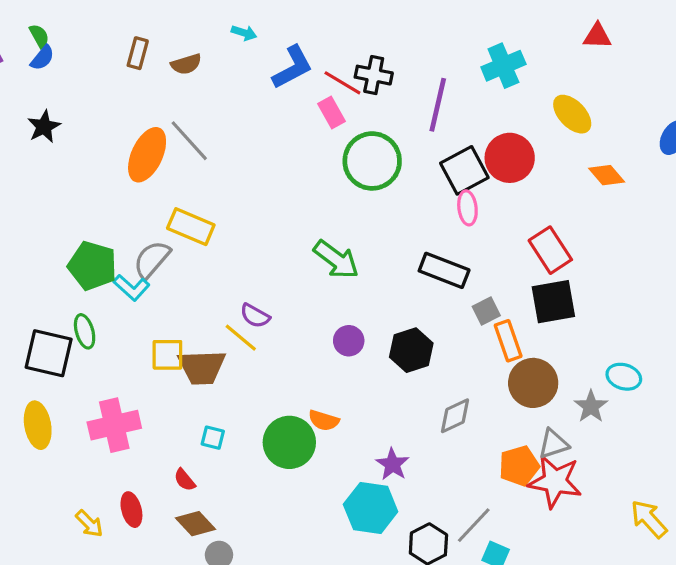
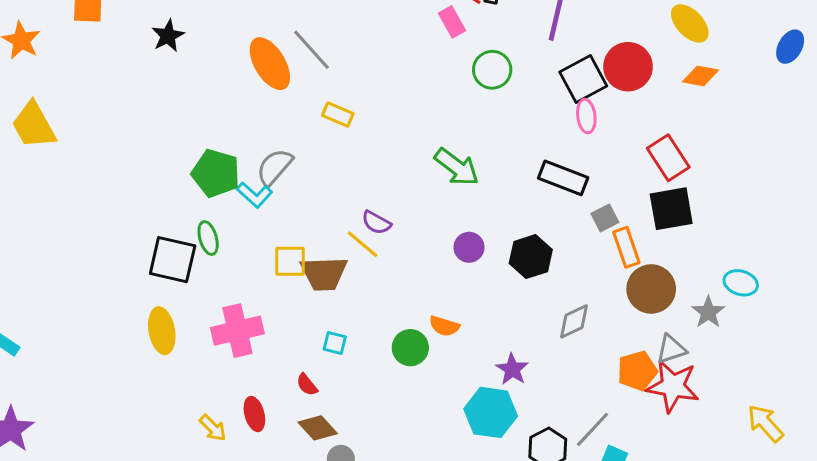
orange ellipse: (147, 155) -> (270, 64), turned -56
green circle: (372, 161) -> (492, 70), size x0.7
orange diamond: (607, 175) -> (701, 76), moved, turned -39
yellow rectangle: (191, 227) -> (338, 115), moved, size x0.7
green circle: (289, 442) -> (410, 348), size x0.7

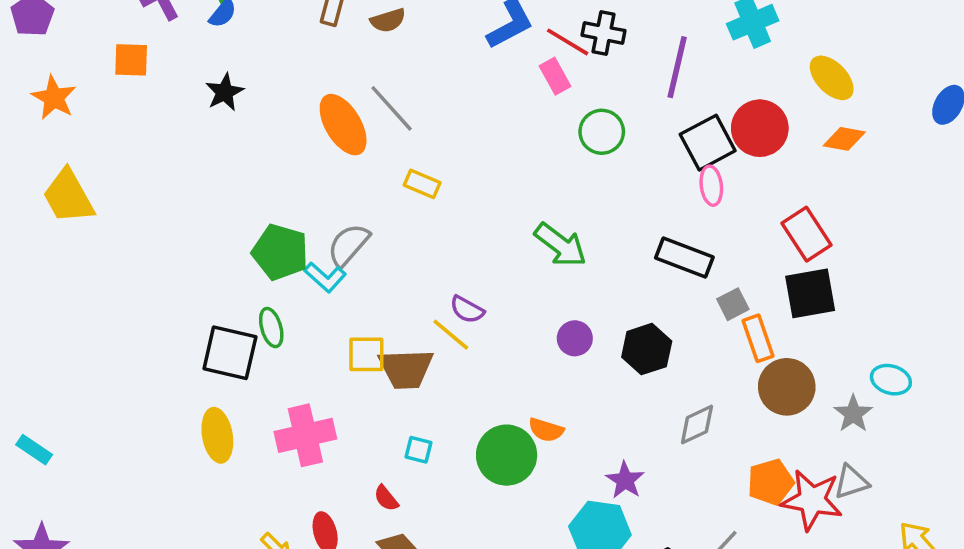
green circle: (410, 348) -> (507, 455), size x1.4
gray triangle: (671, 349) -> (851, 482), moved

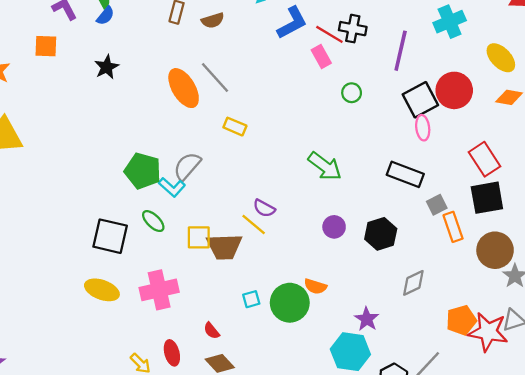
green circle: (602, 132) -> (352, 93), size x0.7
green ellipse: (271, 328) -> (153, 221), moved, turned -30
brown circle: (787, 387) -> (495, 250), moved
yellow ellipse: (217, 435) -> (102, 290), turned -60
cyan square: (419, 450) -> (251, 299), moved, turned -30

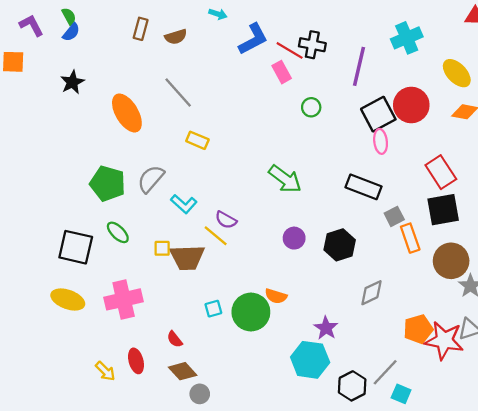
orange ellipse: (184, 88) -> (127, 113), moved
cyan L-shape: (172, 187) -> (184, 204), moved
yellow square: (199, 237) -> (162, 248), size x0.7

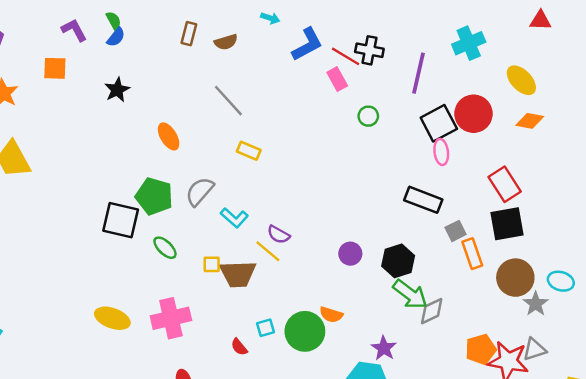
orange ellipse: (127, 113) -> (169, 136), moved, size x0.7
green arrow: (285, 179) -> (410, 294), moved
black square: (76, 247) -> (121, 220), moved
red semicircle: (175, 339) -> (239, 347), moved

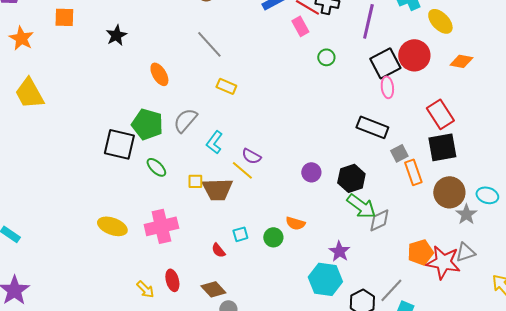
yellow ellipse: (521, 80) -> (440, 21), moved
cyan L-shape: (234, 218) -> (214, 142), turned 85
green circle: (305, 331) -> (273, 237), size x0.6

